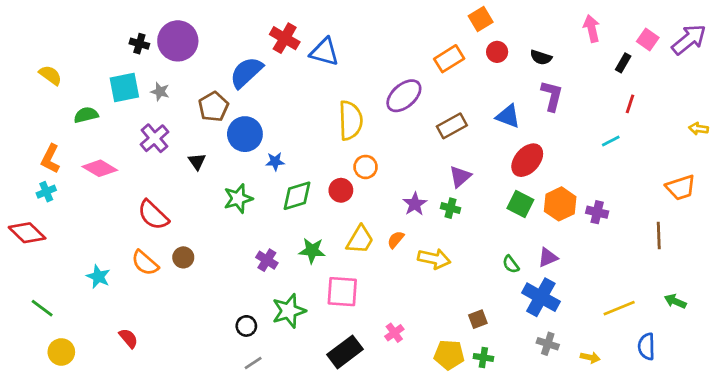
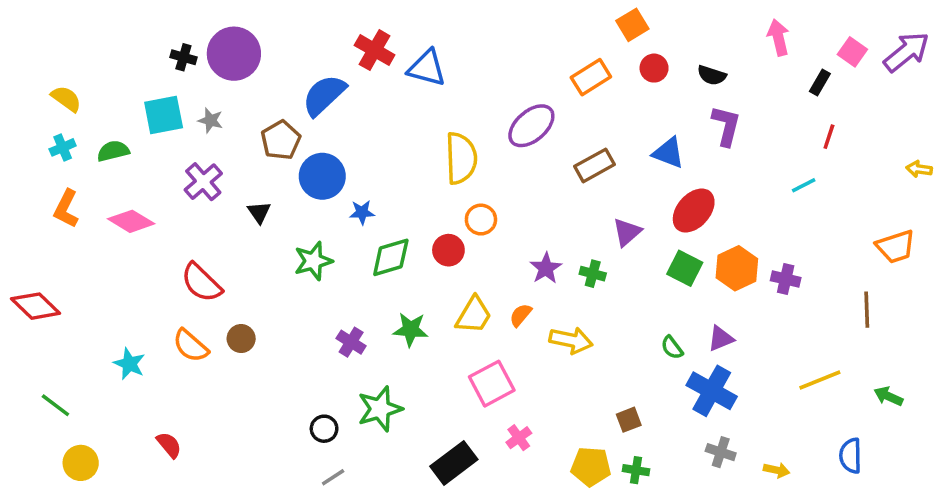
purple triangle: (460, 177) -> (627, 232), moved
cyan cross: (46, 192) -> (63, 147), moved
pink square: (342, 292) -> (492, 384), moved, turned -32
yellow line: (619, 308) -> (820, 380), moved

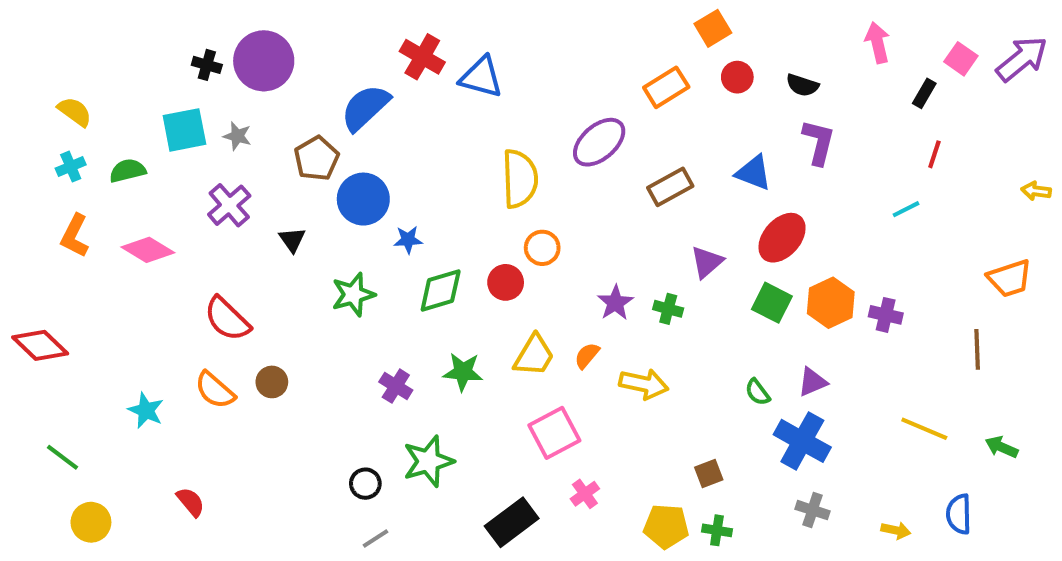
yellow line: (820, 380) -> (924, 429), turned 45
yellow arrow: (777, 470) -> (896, 530), moved

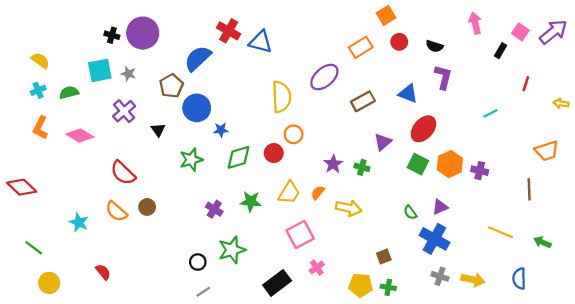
red line: (934, 154) -> (526, 84), moved
yellow arrow: (896, 530) -> (473, 280), moved, size x1.5

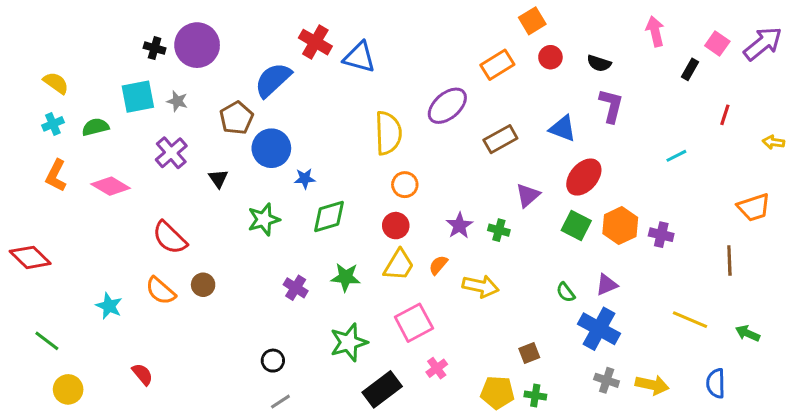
red circle: (274, 153) -> (396, 226), moved
green star: (232, 250) -> (349, 342), moved

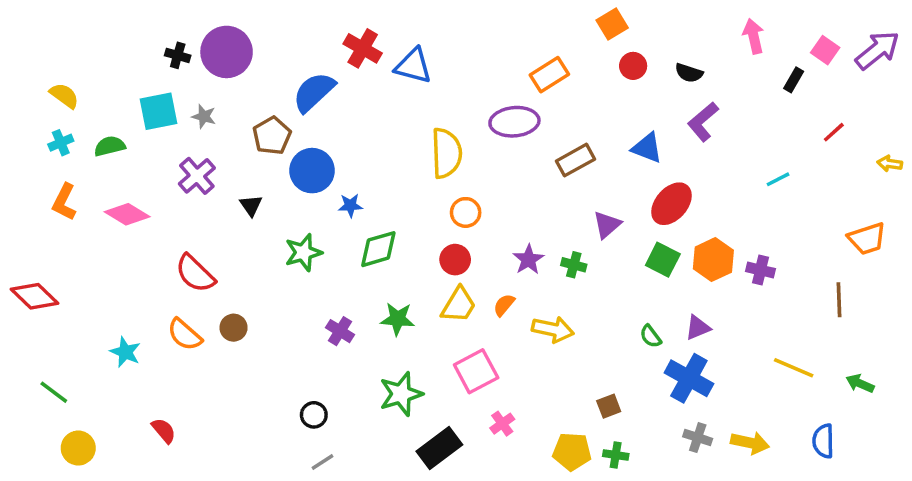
orange rectangle: (497, 65) -> (549, 75), moved
purple ellipse: (447, 106) -> (514, 122), turned 36
purple L-shape: (611, 106) -> (703, 122), turned -144
red line: (725, 115) -> (834, 132), turned 30

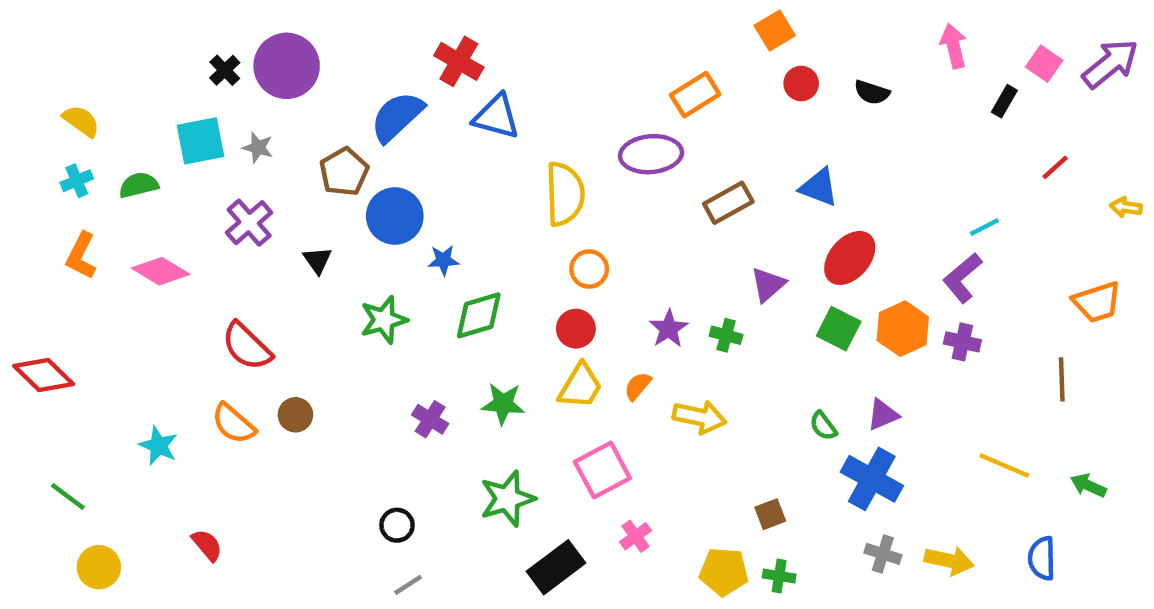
black cross: (178, 55) -> (225, 70), turned 30
blue triangle: (413, 66) -> (496, 117), moved
purple L-shape: (703, 122) -> (962, 278), moved

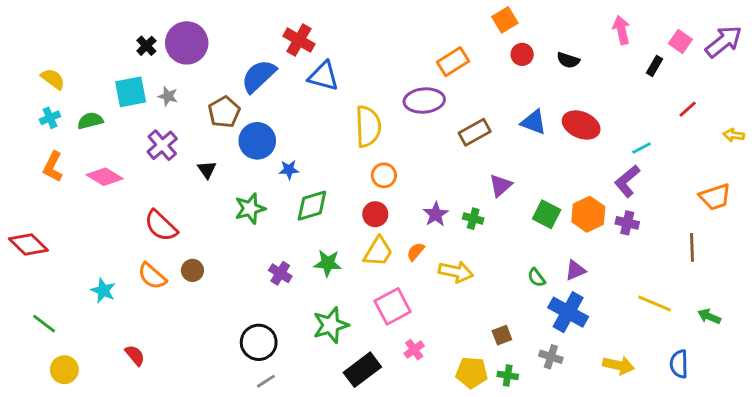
red ellipse: (850, 258) -> (581, 125), moved, turned 72
black circle: (397, 525) -> (259, 342), size x1.6
gray cross: (883, 554) -> (551, 357), moved

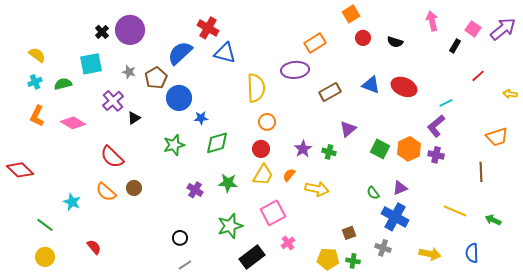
gray star: (168, 96) -> (129, 72), moved
black triangle: (207, 170) -> (134, 118), moved, turned 32
green line: (44, 324) -> (45, 225), moved
black circle: (259, 342) -> (180, 238), size x0.6

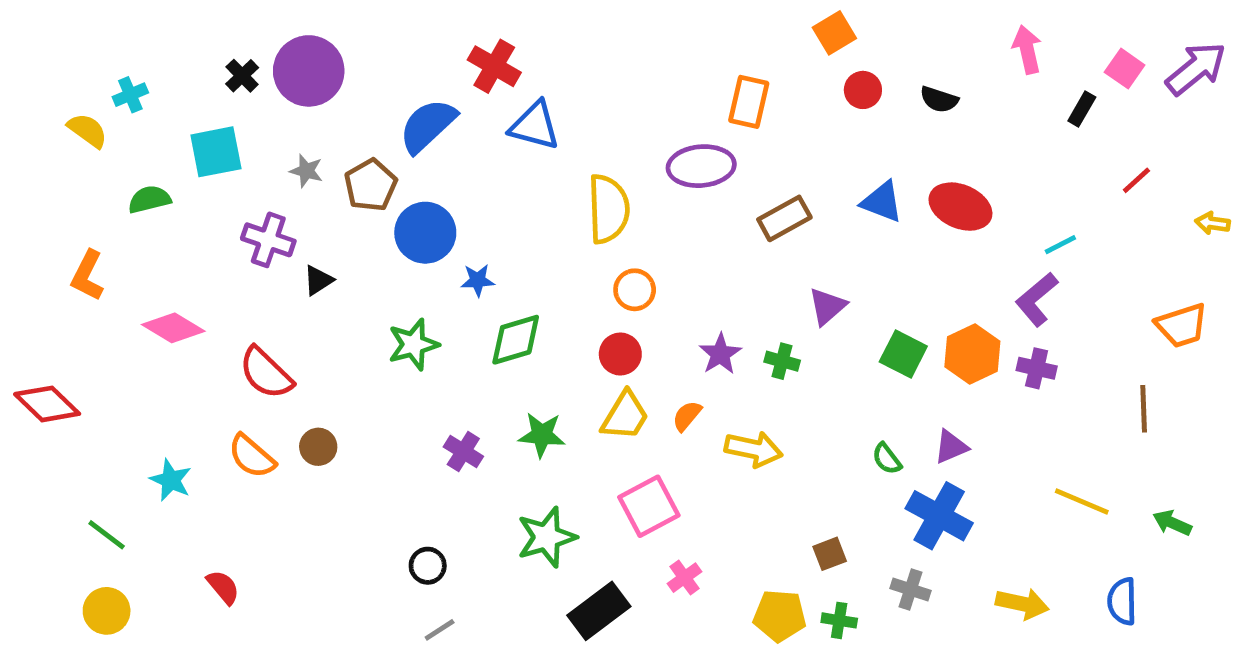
orange rectangle: (315, 43) -> (749, 102), turned -45
cyan cross: (35, 82) -> (130, 95), moved
purple cross: (113, 101) -> (268, 240), turned -30
pink diamond: (73, 123) -> (173, 328), moved

